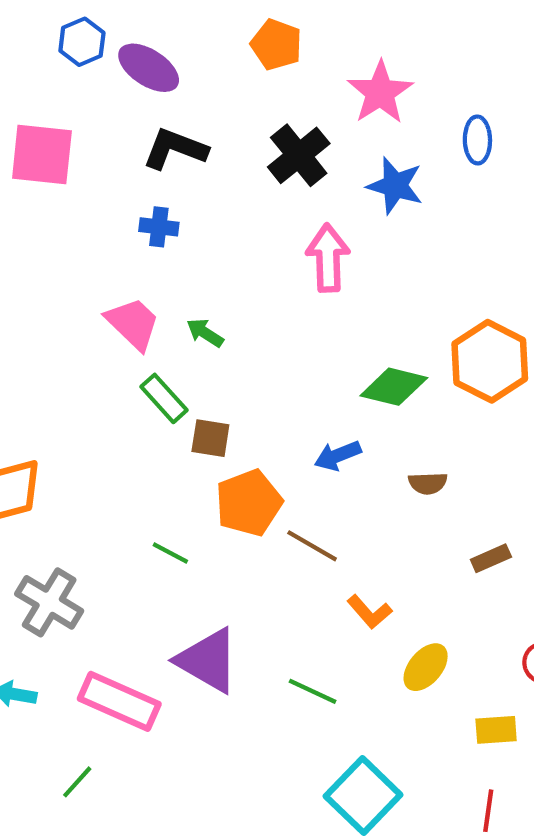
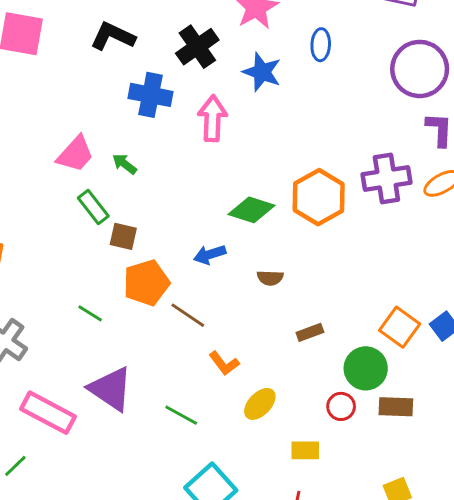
blue cross: (159, 227) -> (151, 95), moved, size x1.6
pink trapezoid: (133, 323) -> (75, 154), turned 84

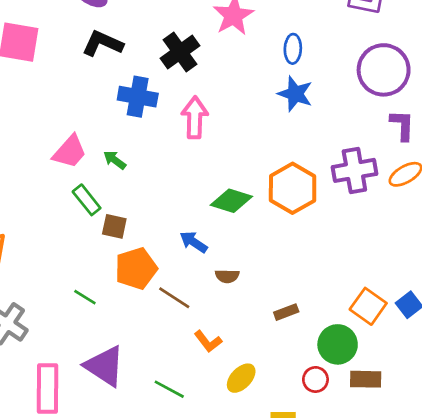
blue star: (262, 72) -> (295, 94), moved
blue arrow: (210, 255) -> (194, 242), turned 52
brown semicircle: (270, 278) -> (227, 276), moved
pink rectangle: (48, 413) -> (47, 389), turned 63

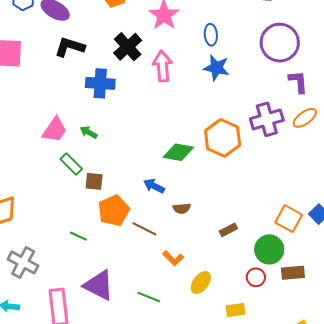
pink arrow: (195, 117) -> (162, 66), moved

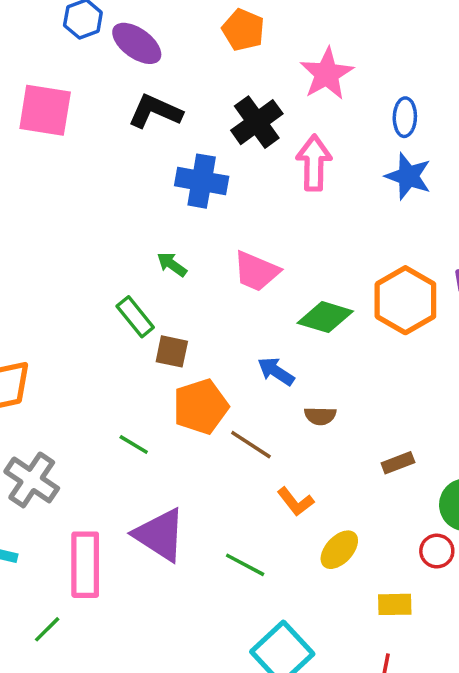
pink trapezoid: (55, 130) -> (256, 271), moved, turned 72

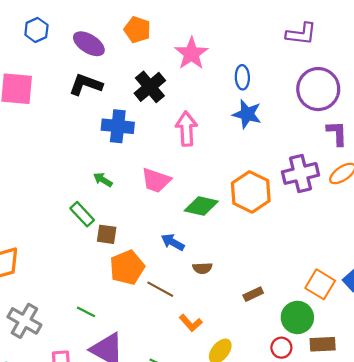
purple ellipse: (137, 43) -> (89, 44), moved
pink arrow: (314, 163) -> (186, 129), moved
green line: (134, 445) -> (86, 312), moved

